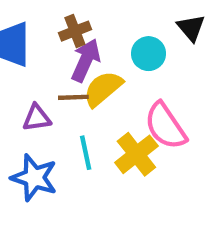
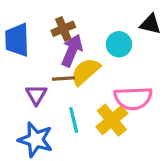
black triangle: (191, 28) -> (150, 24), turned -35
purple triangle: (37, 118) -> (36, 95), turned -50
pink semicircle: (165, 126) -> (133, 98), turned -57

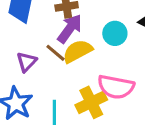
brown line: (63, 79) -> (55, 53), turned 30
cyan line: (74, 120) -> (54, 112), moved

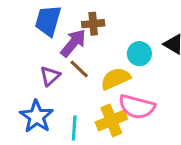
purple arrow: (70, 29) -> (73, 43), moved
yellow semicircle: (78, 51) -> (116, 79), moved

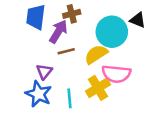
cyan circle: (139, 54) -> (112, 32), size x1.6
brown line: (79, 69) -> (66, 51), turned -49
purple triangle: (50, 76) -> (44, 72), moved

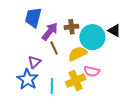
brown cross: (72, 14) -> (71, 27), moved
brown line: (66, 51) -> (54, 48), turned 72
pink semicircle: (116, 74) -> (92, 71), size x0.7

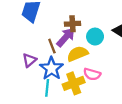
purple arrow: (50, 31) -> (66, 37), moved
cyan circle: (92, 37) -> (95, 37), size x0.6
blue star: (27, 79) -> (52, 68), moved

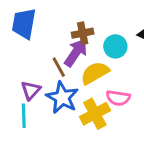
cyan line: (47, 88) -> (24, 116), moved

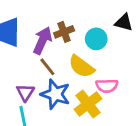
purple arrow: (76, 53) -> (42, 41), moved
yellow semicircle: (95, 73) -> (81, 66), turned -104

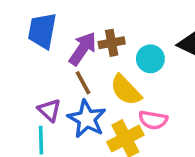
purple triangle: (25, 93) -> (49, 110), turned -30

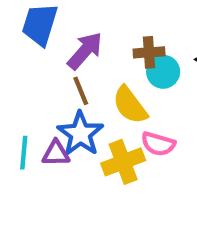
brown cross: (112, 43) -> (149, 52), moved
purple triangle: (49, 110) -> (56, 153), moved, turned -50

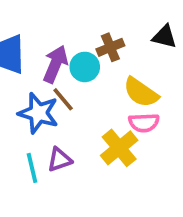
cyan circle: (163, 72) -> (85, 67), moved
yellow semicircle: (130, 105) -> (141, 92), moved
blue star: (80, 134) -> (38, 113), moved

